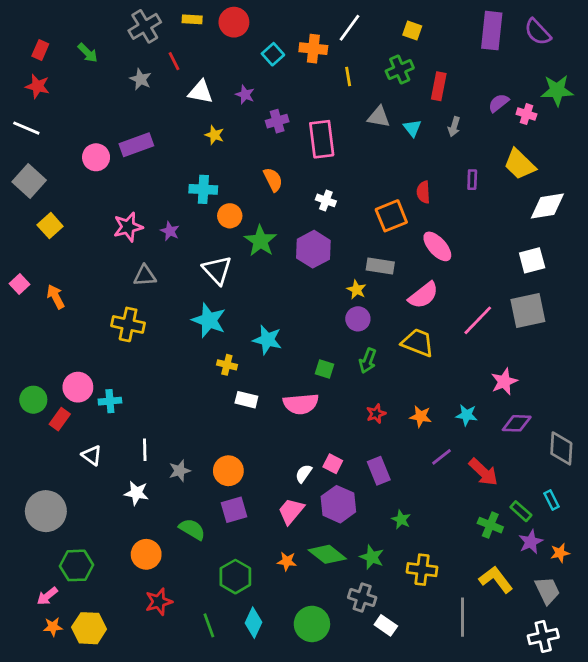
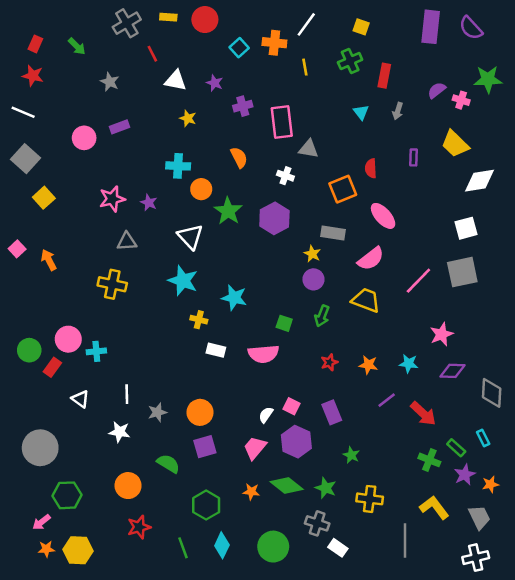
gray star: (141, 79) -> (110, 82), moved
gray triangle: (379, 117) -> (309, 149), moved
purple rectangle: (136, 145) -> (119, 127), size x0.7

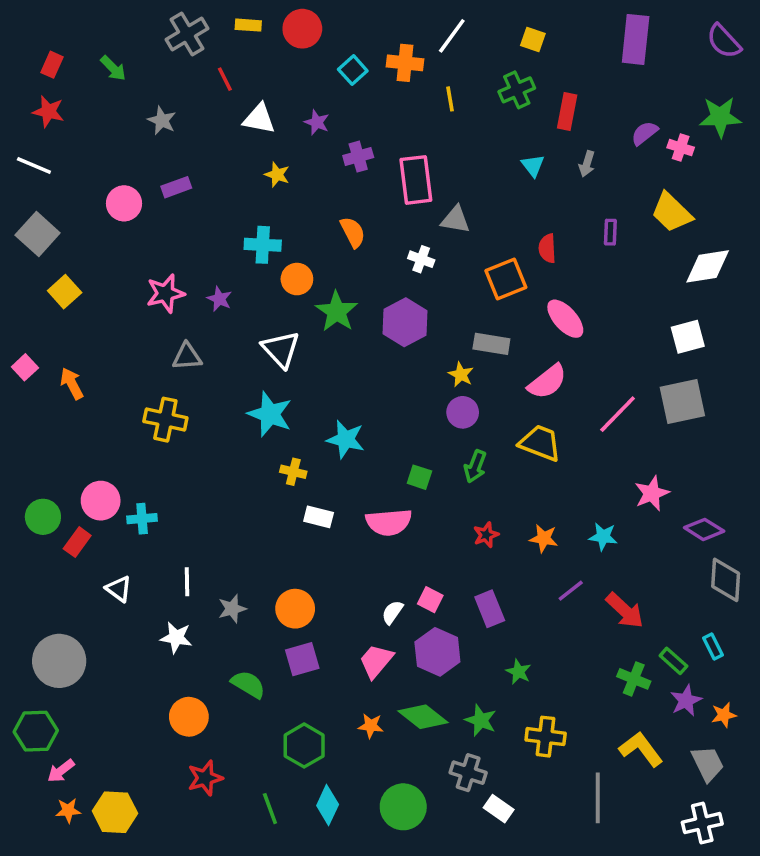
purple semicircle: (471, 28) -> (724, 41), moved
purple diamond: (453, 371) -> (704, 529), moved, turned 30
green hexagon: (67, 495) -> (36, 731), moved

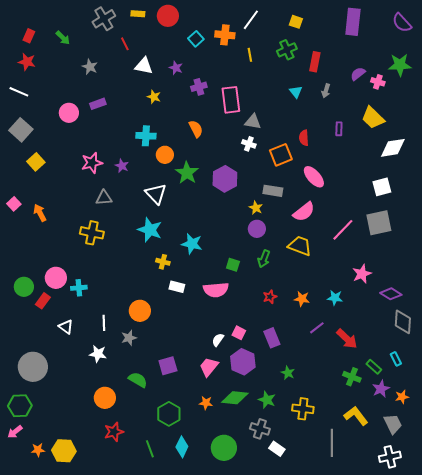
white cross: (421, 259) -> (249, 144), moved
orange circle: (295, 609) -> (140, 311), moved
green diamond: (423, 717) -> (235, 398), turned -32
pink arrow: (61, 771) -> (15, 432), moved

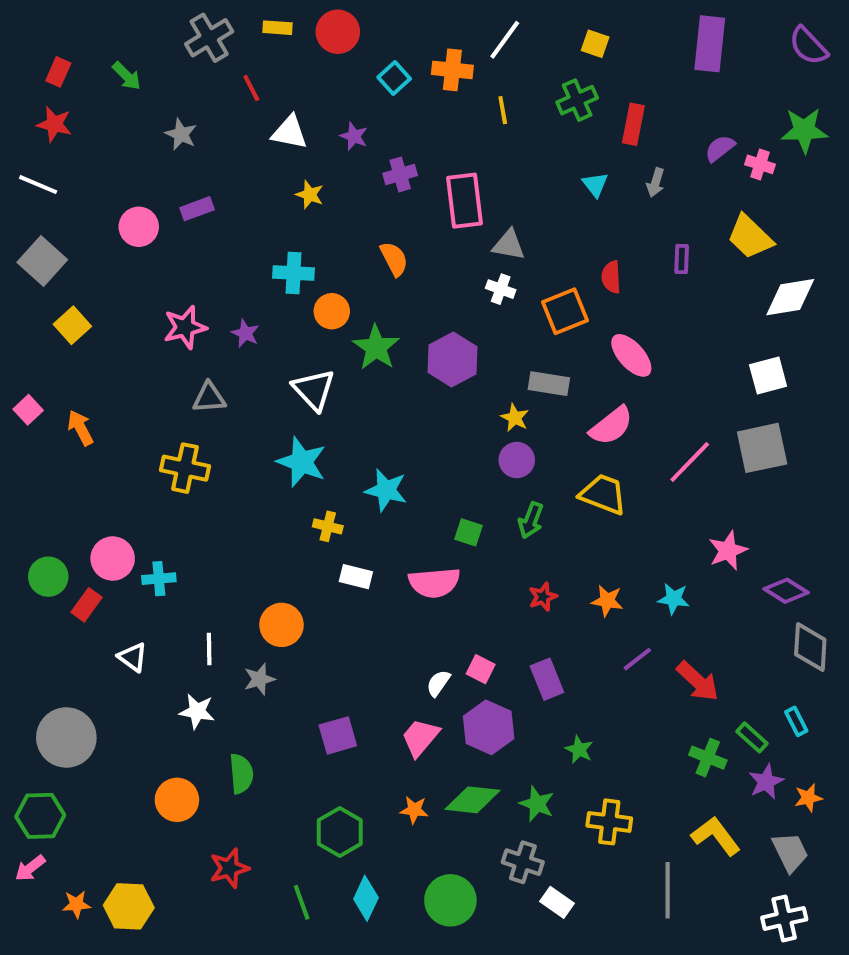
green semicircle: (138, 380) -> (241, 774), moved, turned 54
orange circle: (105, 398) -> (177, 800), moved

